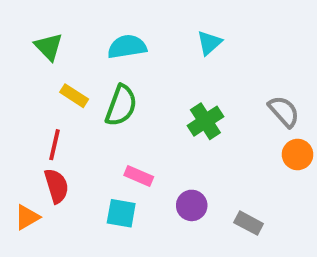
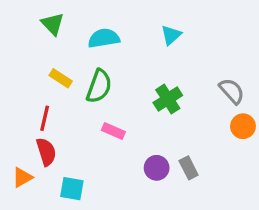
green triangle: (49, 47) -> (53, 24), moved
pink rectangle: (139, 176) -> (113, 131), moved
cyan square: (121, 213) -> (72, 189), moved
gray rectangle: (249, 223) -> (189, 168), moved, turned 35

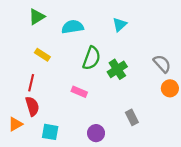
green triangle: (53, 24) -> (37, 17), turned 42
green semicircle: (99, 86) -> (92, 58), moved
purple circle: (157, 168) -> (96, 133), moved

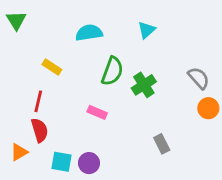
green triangle: (37, 17) -> (16, 20), moved, turned -30
purple circle: (96, 133) -> (89, 163), moved

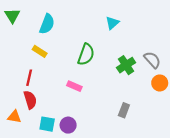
cyan semicircle: (89, 33) -> (47, 24), moved, turned 120
green cross: (144, 85) -> (126, 65), moved
gray rectangle: (162, 144) -> (124, 110), turned 48
orange triangle: (19, 152) -> (14, 117), turned 40

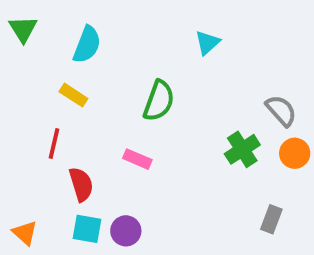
green cross: (126, 65) -> (242, 149), moved
red semicircle: (30, 100) -> (81, 184), moved
gray rectangle: (124, 110) -> (271, 219), moved
orange triangle: (14, 117) -> (25, 233), moved, turned 32

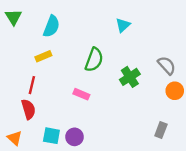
yellow rectangle: (73, 95) -> (43, 56), turned -56
green cross: (242, 149) -> (130, 77), moved
red semicircle: (81, 184) -> (28, 109), moved

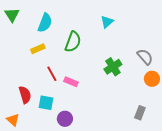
green semicircle: (94, 60) -> (73, 42), moved
red line: (32, 85) -> (52, 74), moved, turned -42
cyan square: (51, 136) -> (46, 103), moved

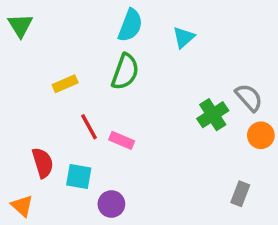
cyan semicircle: (45, 23) -> (130, 25), moved
green cross: (113, 67) -> (213, 115), moved

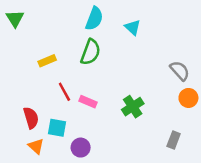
cyan triangle: (184, 37) -> (133, 27), turned -35
green cross: (213, 115) -> (133, 107), moved
orange triangle: (22, 206) -> (36, 146), moved

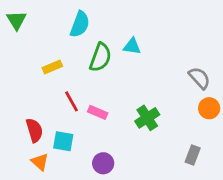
cyan semicircle: (94, 19) -> (80, 24), moved
cyan triangle: (133, 27) -> (132, 46), moved, turned -35
purple circle: (81, 148) -> (103, 163), moved

